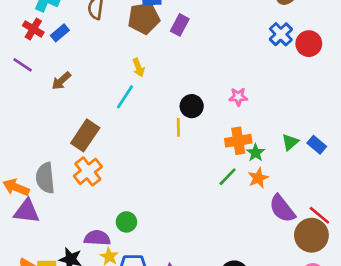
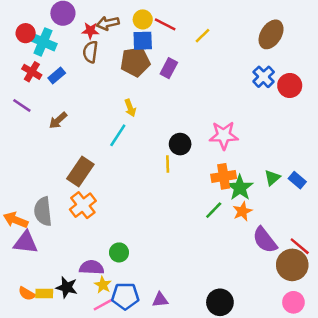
pink star: (238, 97) -> (224, 135), size x1.6
green star: (256, 153) -> (240, 188), size x1.5

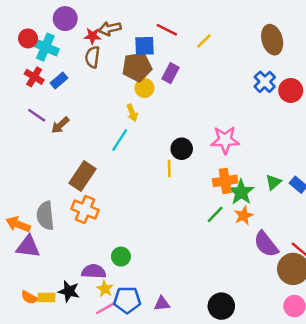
yellow circle: (143, 19) -> (144, 88), moved
brown ellipse: (271, 34) -> (272, 40), turned -48
purple line: (22, 105) -> (37, 115), moved
orange cross: (83, 205) -> (85, 209), turned -30

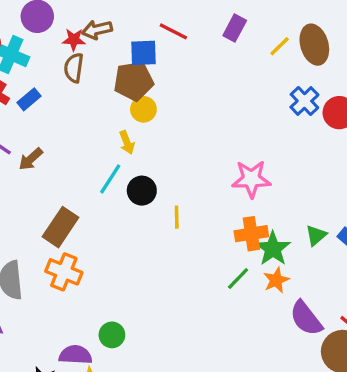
yellow line: (204, 41) -> (280, 46), moved
purple rectangle: (171, 73) -> (235, 28), moved
black circle: (182, 149) -> (142, 191), moved

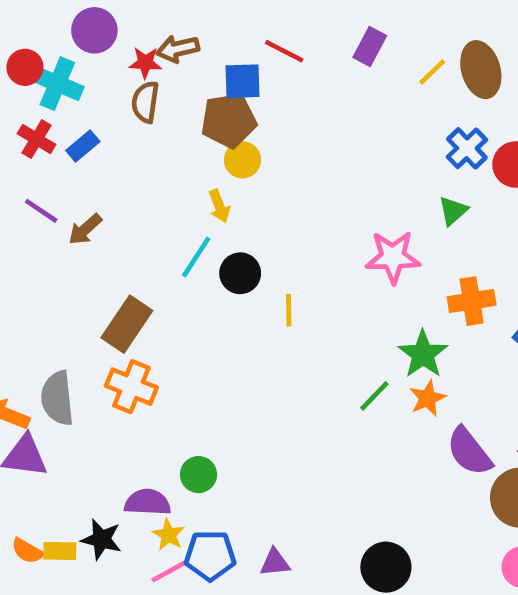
orange cross: (251, 234) -> (472, 301), moved
green triangle: (316, 235) -> (453, 211), moved

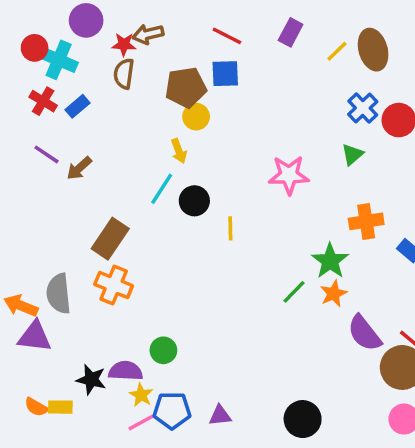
blue square: (242, 81) -> (225, 74), moved
pink star: (393, 257) -> (289, 175), moved
black star: (101, 539) -> (91, 380), moved

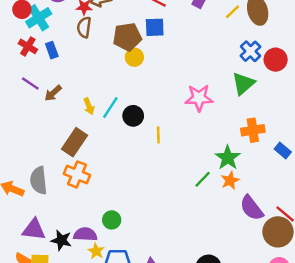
cyan cross: (59, 60) -> (39, 18), turned 35
blue rectangle: (77, 106) -> (52, 50), turned -70
yellow arrow: (179, 151) -> (89, 106), moved
green triangle: (352, 154) -> (243, 84), size x1.5
purple triangle: (35, 337) -> (34, 230), moved

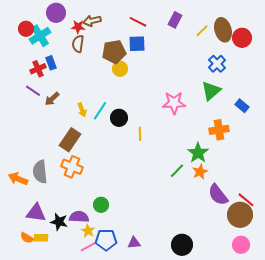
red cross: (28, 46) -> (38, 69), moved, turned 35
red circle: (276, 60) -> (242, 38), moved
blue rectangle: (283, 151) -> (242, 106), moved

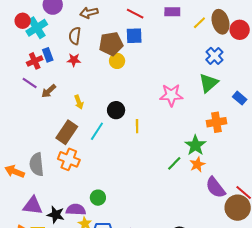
purple rectangle: (175, 20) -> (172, 12), turned 63
red star: (78, 27) -> (74, 60), moved
cyan line: (100, 111) -> (97, 131), moved

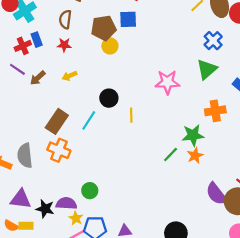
yellow arrow: (79, 102) -> (70, 76), moved, turned 88
green star: (195, 145) -> (193, 135), turned 30
purple semicircle: (215, 188) -> (216, 194), moved

